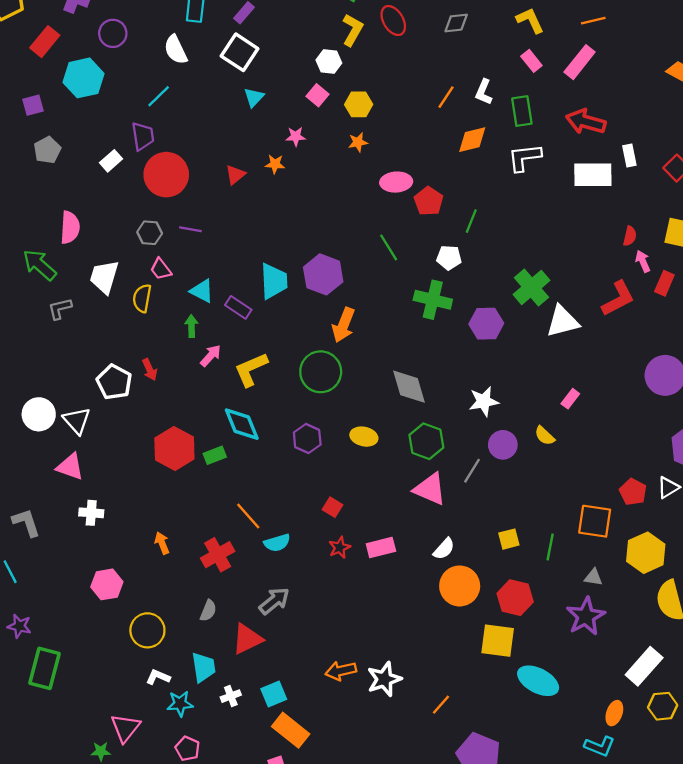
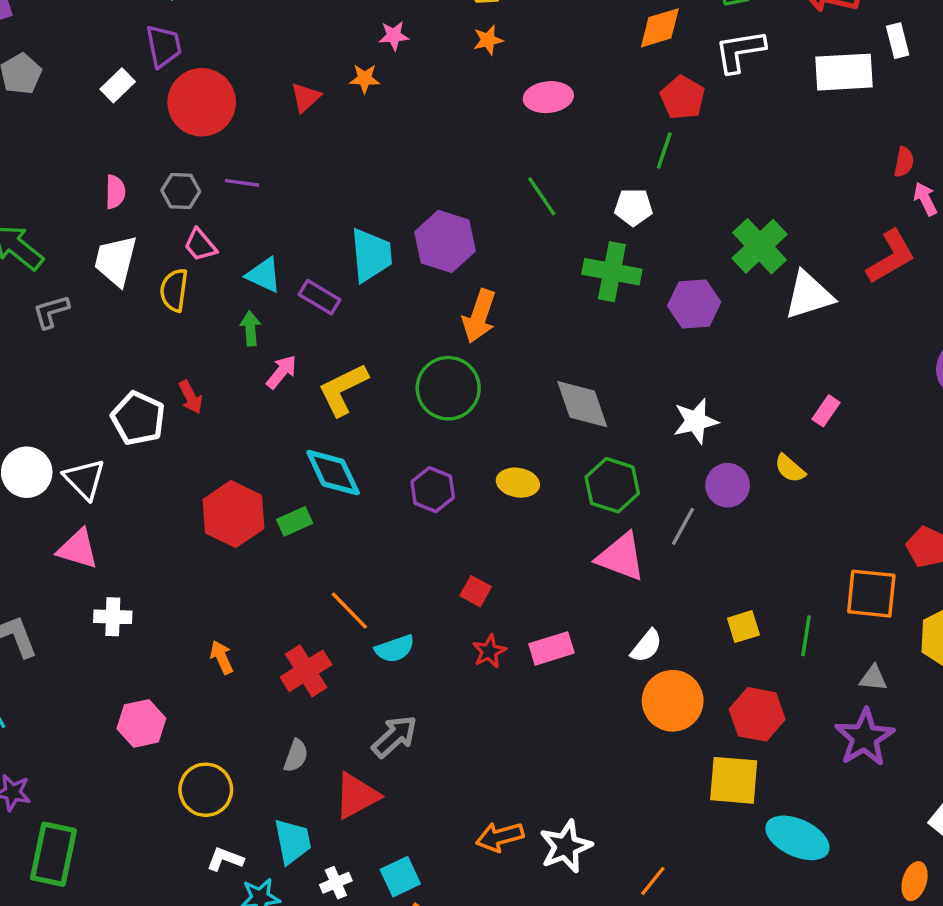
red pentagon: (429, 201) -> (683, 98), moved
pink semicircle: (70, 227) -> (115, 192), moved, size x0.7

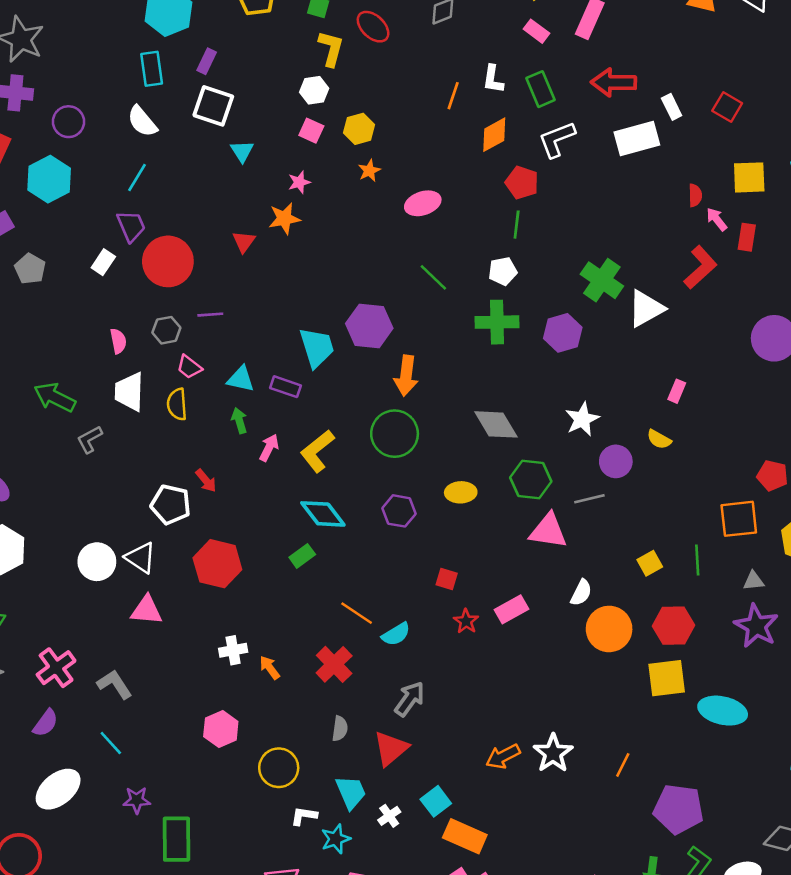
orange star: (365, 79) -> (284, 218), size x1.4
red hexagon: (233, 514) -> (217, 564), moved
gray line: (683, 526) -> (589, 499), turned 60
white cross: (113, 617) -> (233, 650), moved

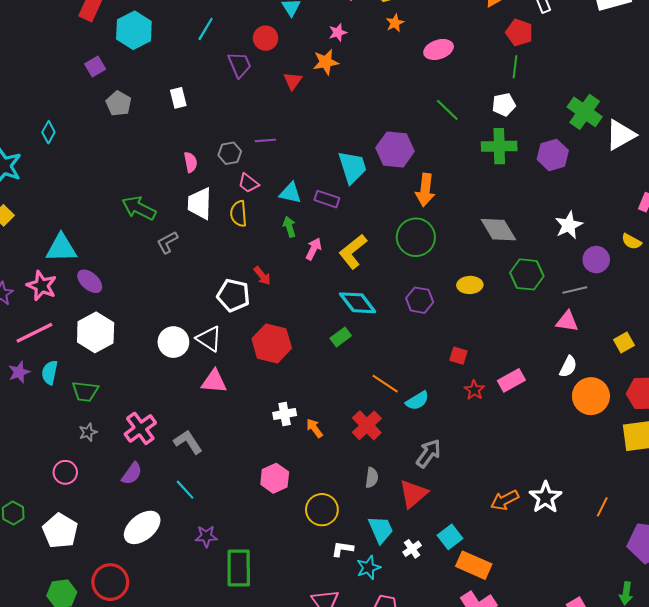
purple trapezoid: (131, 226) -> (240, 65), moved
red circle: (168, 261) -> (266, 38), moved, size x0.6
white rectangle: (103, 262) -> (178, 98), turned -48
pink triangle: (548, 531) -> (567, 321), moved, size x0.7

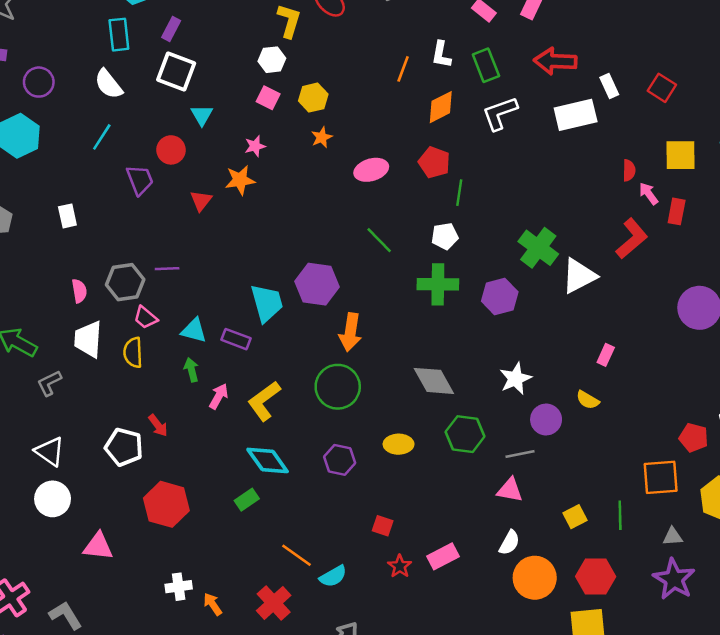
red pentagon: (519, 33) -> (434, 162), moved
gray hexagon: (230, 153) -> (125, 282), size x1.4
white triangle: (209, 339) -> (50, 451), moved

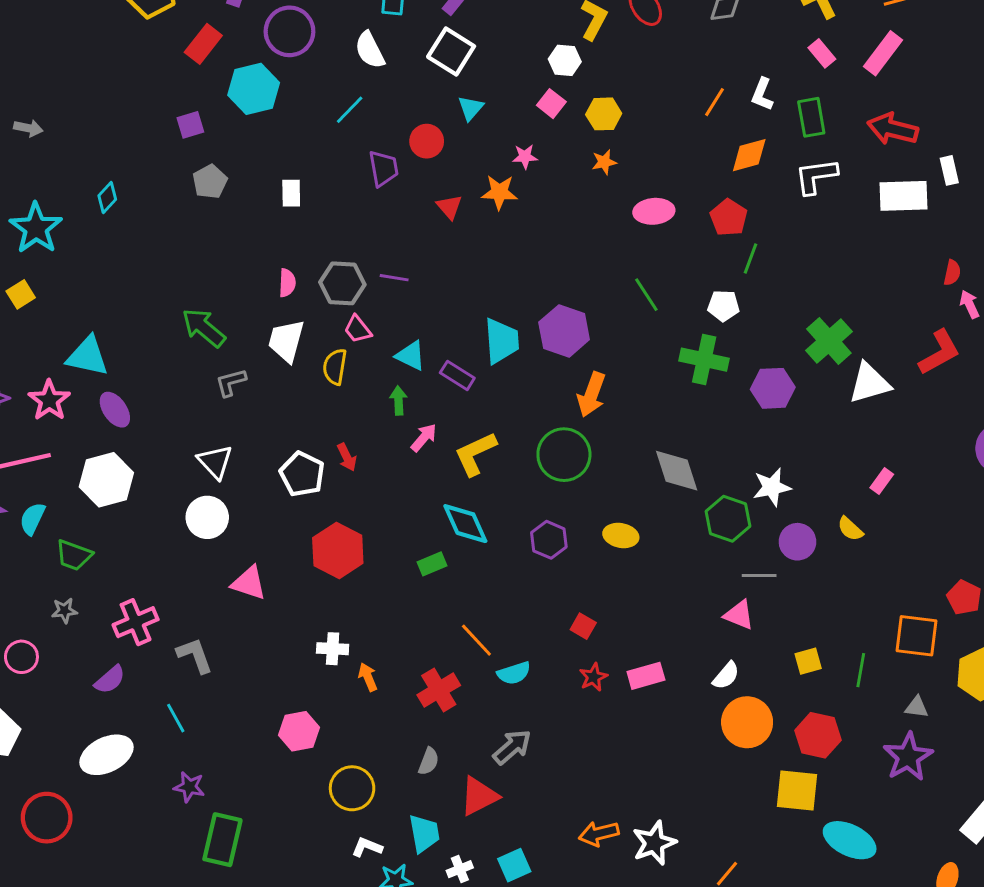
purple circle: (39, 82) -> (289, 31), size x1.4
red triangle: (201, 201) -> (449, 207), turned -30
green hexagon: (465, 434) -> (728, 519), moved

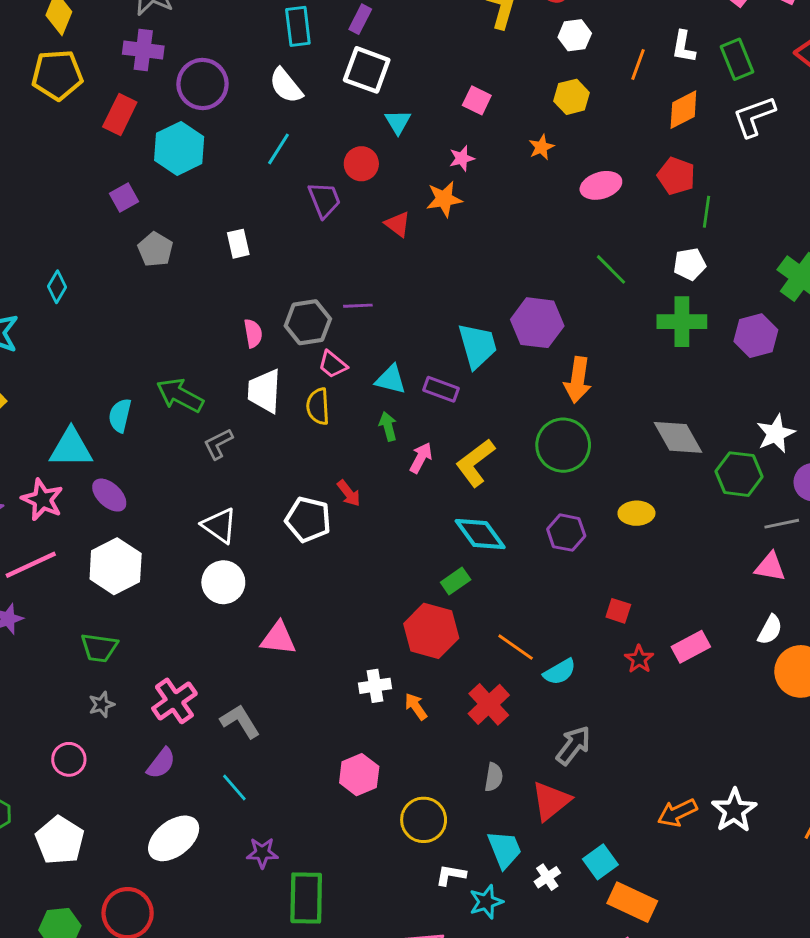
white hexagon: (565, 60) -> (575, 35), moved
yellow hexagon: (604, 114) -> (572, 97), moved
cyan semicircle: (32, 519) -> (120, 415), moved
red hexagon: (338, 551) -> (431, 631), moved

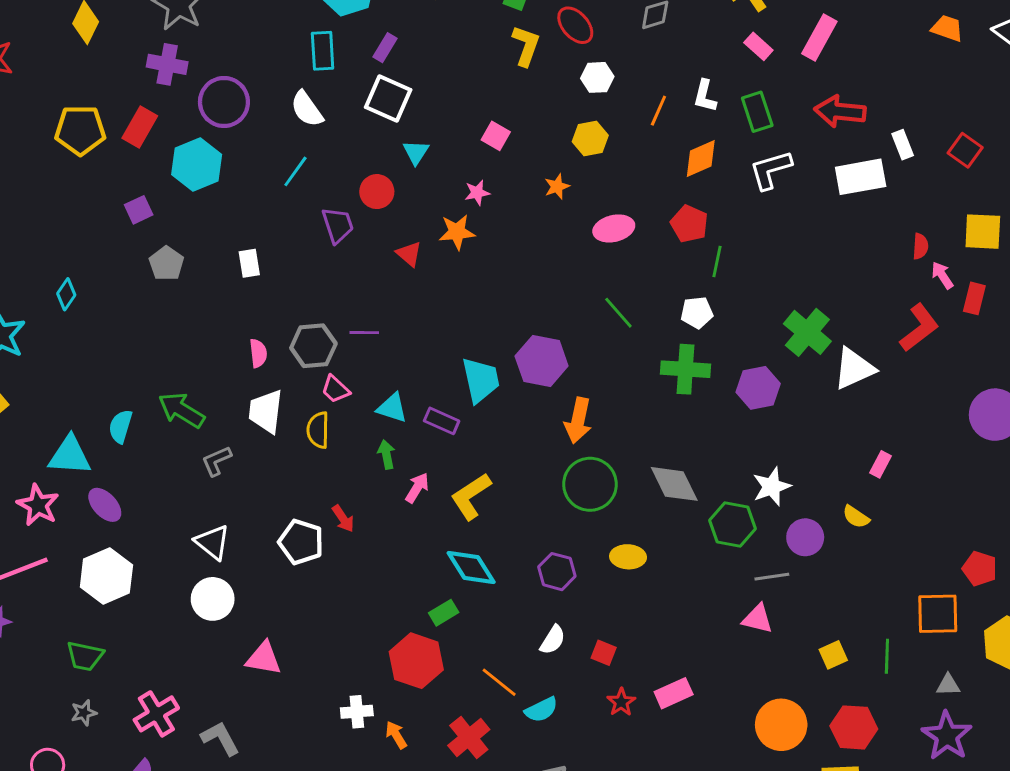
yellow pentagon: (57, 75) -> (80, 130), moved
green circle: (563, 445) -> (590, 484), moved
white semicircle: (770, 630) -> (553, 640), moved

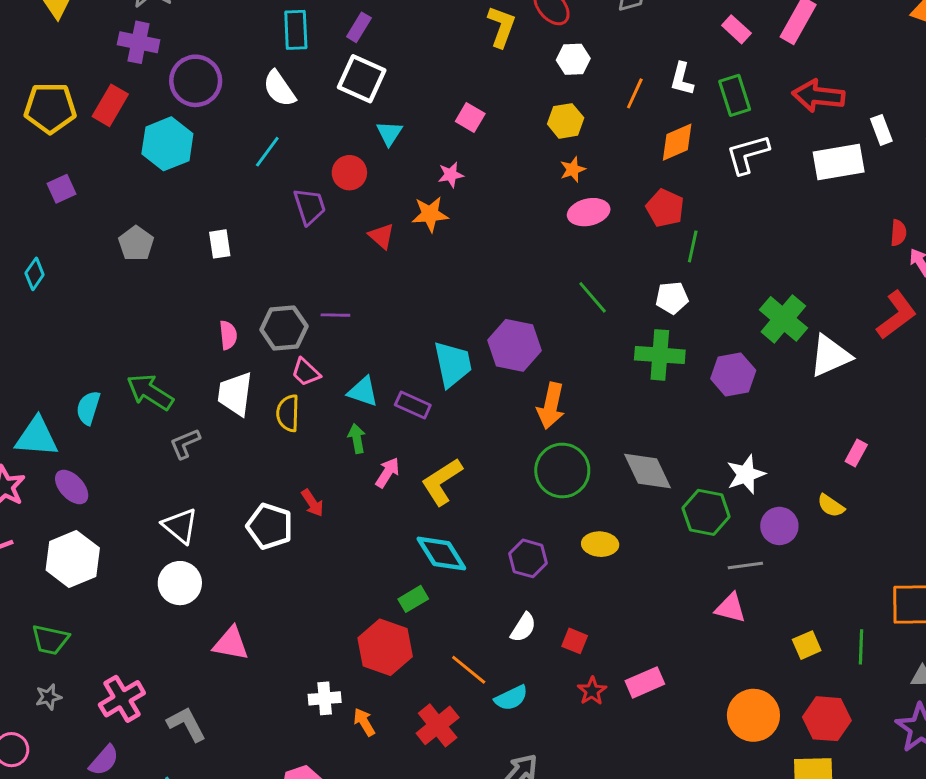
orange star: (557, 187) -> (573, 169), moved
purple square: (139, 210) -> (61, 189), moved

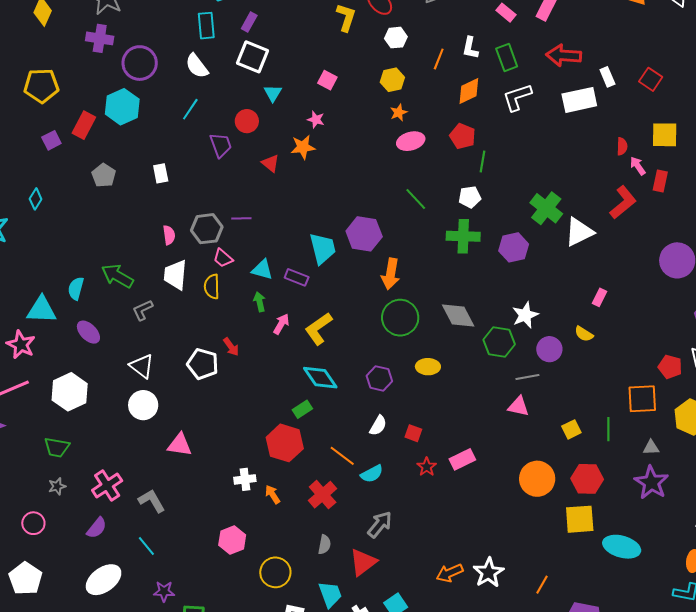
red rectangle: (110, 105) -> (84, 125), moved
pink star: (451, 175) -> (316, 120), turned 30
purple ellipse: (72, 487) -> (88, 332), moved

